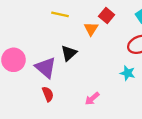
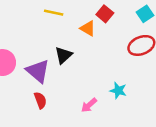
orange triangle: (91, 29) -> (88, 28), turned -32
cyan star: (128, 73) -> (118, 91), moved

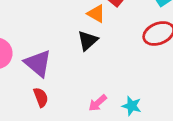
black triangle: (63, 55) -> (88, 41), moved
cyan star: (118, 91) -> (132, 106), moved

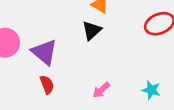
cyan star: (132, 106) -> (151, 90), moved

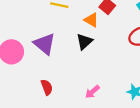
purple triangle: (44, 52) -> (45, 44), moved

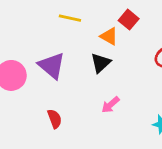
pink arrow: (92, 92) -> (110, 105), moved

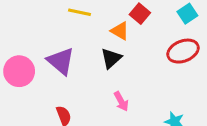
pink arrow: (110, 105) -> (121, 101), turned -78

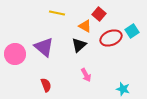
cyan square: (187, 14) -> (132, 31), moved
red ellipse: (183, 51) -> (111, 38), moved

